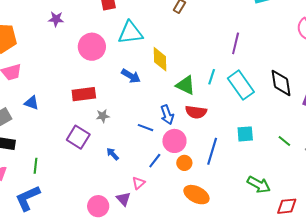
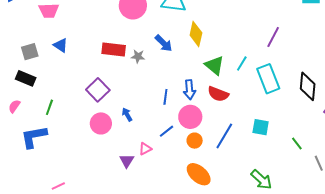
gray star: (103, 116) -> (138, 56), moved
blue line: (146, 128) -> (165, 97), turned 63
pink circle: (98, 206) -> (101, 123), moved

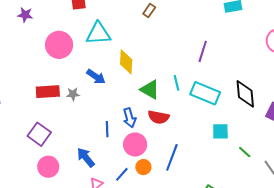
cyan line: (242, 64) -> (176, 83), turned -35
cyan rectangle: (268, 79) -> (205, 93), turned -36
blue arrow: (127, 114) -> (86, 157), moved, size x1.5
cyan square: (261, 127) -> (220, 131), moved
blue line: (166, 131) -> (122, 174), moved

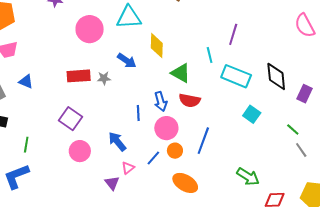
cyan line: (176, 83) -> (210, 55), moved
cyan square: (220, 131) -> (252, 114), turned 36
green line: (245, 152) -> (293, 130), moved

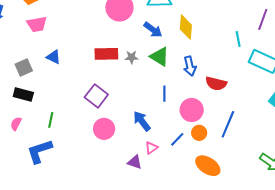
blue arrow: (127, 61) -> (153, 30), moved
green triangle: (181, 73) -> (160, 57), moved
blue arrow: (161, 101) -> (190, 66), moved
purple triangle: (112, 183) -> (135, 162), turned -35

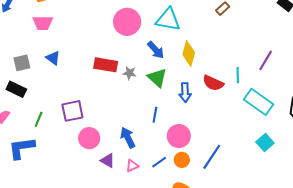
red semicircle: (216, 83) -> (213, 83), moved
purple square: (96, 96) -> (72, 111), moved, turned 30
purple triangle: (135, 162) -> (108, 161), moved

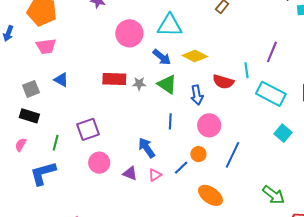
yellow diamond: (189, 54) -> (195, 56), turned -70
pink circle: (179, 136) -> (209, 125), moved
pink circle: (89, 138) -> (99, 163), moved
orange circle: (182, 160) -> (198, 154), moved

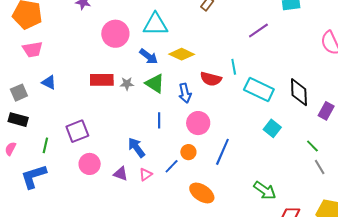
purple line: (272, 52) -> (258, 30), moved, turned 35

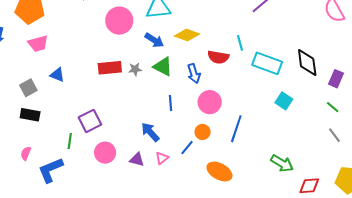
green line: (45, 145) -> (70, 141), moved
green line: (312, 146) -> (333, 107), moved
pink semicircle: (10, 149) -> (26, 153), moved

